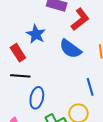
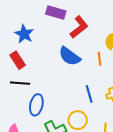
blue star: (36, 34) -> (24, 34), moved

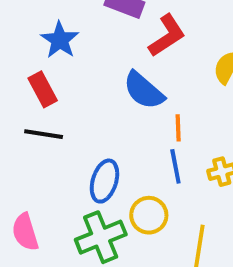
orange line: (100, 59) -> (178, 128), moved
blue ellipse: (36, 105) -> (104, 181), moved

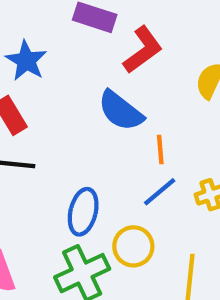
blue line: (175, 166) -> (160, 192), turned 64

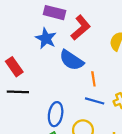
blue star: (26, 61) -> (46, 38), moved
blue line: (160, 192) -> (95, 101), turned 60

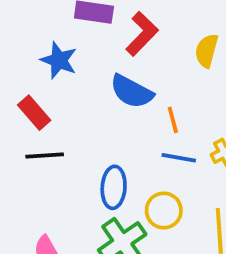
blue star: (46, 38) -> (59, 60), moved

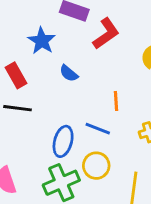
blue semicircle: (132, 92) -> (69, 73), moved, size x0.6
blue line: (179, 158) -> (98, 129), moved

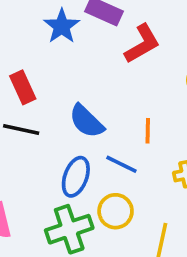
blue star: (42, 41) -> (62, 26), moved
blue semicircle: (69, 73) -> (86, 121), moved, size x1.5

